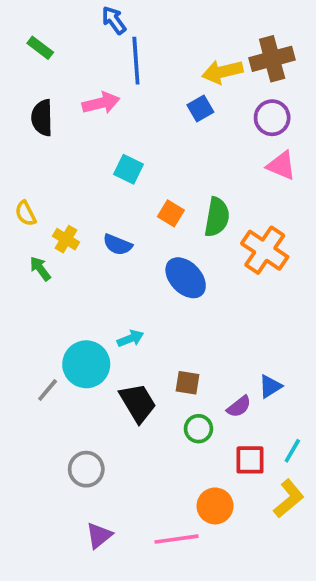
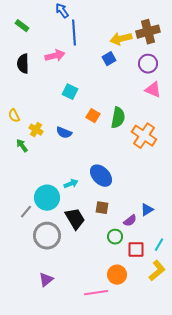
blue ellipse: (186, 278) -> (101, 176), moved
green circle: (198, 429) -> (115, 237), moved
gray circle: (86, 469) -> (47, 236), moved, size x1.4
purple triangle: (99, 535) -> (46, 280), moved

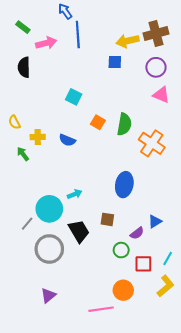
pink arrow: (55, 56) -> (46, 43), moved
blue square: (109, 59) -> (115, 62), turned 32
yellow cross: (36, 130) -> (38, 137), turned -32
blue ellipse: (101, 176) -> (124, 185), moved, turned 55

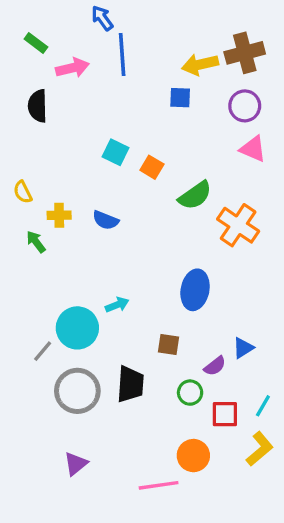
orange square: (98, 122) -> (152, 167), moved
green semicircle: (124, 124) -> (195, 195), turned 45
black trapezoid: (79, 231) -> (130, 384), moved, turned 35

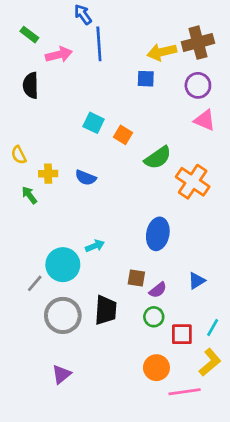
purple semicircle: (215, 366) -> (158, 290), moved
pink line: (159, 485) -> (185, 392), moved

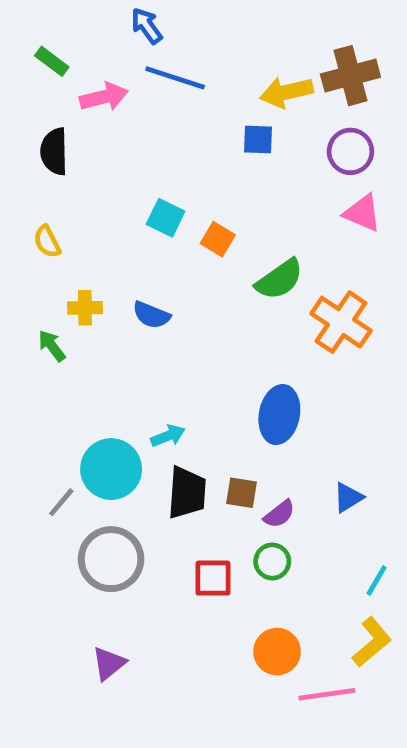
blue line: (99, 44) -> (175, 78), turned -68
yellow semicircle: (19, 155) -> (47, 241), moved
black trapezoid: (106, 310) -> (187, 493), moved
red square: (182, 334) -> (213, 578), moved

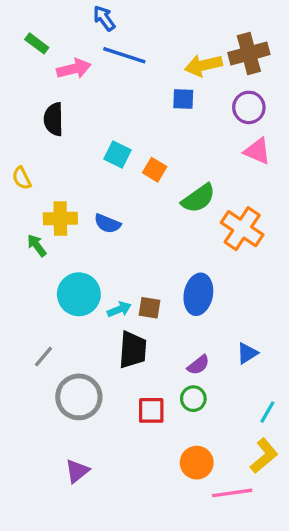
black semicircle: (54, 151) -> (54, 119), moved
yellow semicircle: (47, 241) -> (22, 178), moved
yellow cross: (85, 308) -> (60, 219), size x1.4
cyan circle: (111, 469) -> (79, 294), moved
brown square: (241, 493) -> (150, 308), moved

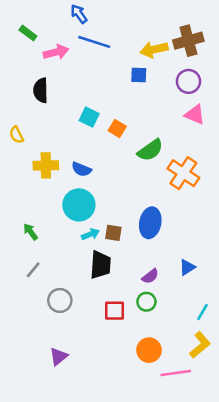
green arrow: (37, 245) -> (31, 232), moved
cyan circle: (79, 294) -> (79, 205), moved
gray circle: (79, 397) -> (60, 300), size x0.7

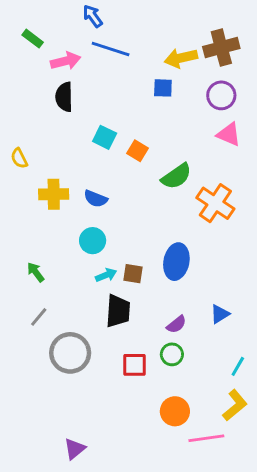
black semicircle: (41, 90) -> (64, 97), moved
cyan circle: (79, 205) -> (93, 241), size x0.7
gray circle: (60, 300) -> (70, 353), size x1.4
purple triangle: (59, 356) -> (75, 449), moved

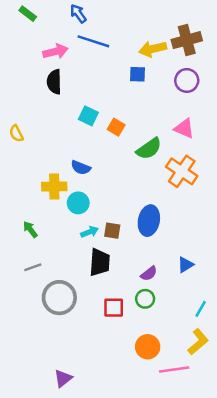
green rectangle: (33, 39) -> (28, 14), moved
pink triangle: (229, 134) -> (184, 128), moved
yellow cross: (54, 194) -> (54, 186), moved
gray line: (39, 317) -> (33, 267), turned 30

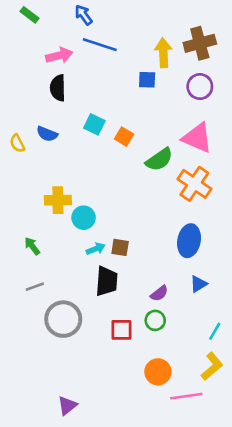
yellow arrow: (153, 49) -> (163, 53), turned 100
pink triangle: (184, 128) -> (197, 138), size x1.4
blue semicircle: (81, 168) -> (47, 134), moved
blue ellipse: (149, 221) -> (189, 241), moved

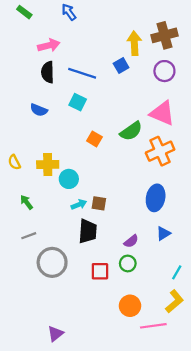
blue line: (100, 45) -> (82, 73), moved
blue square: (147, 80) -> (121, 65), turned -32
orange square: (124, 137) -> (94, 139), moved
yellow semicircle: (17, 143) -> (14, 162), moved
orange cross: (194, 184) -> (160, 151), turned 32

